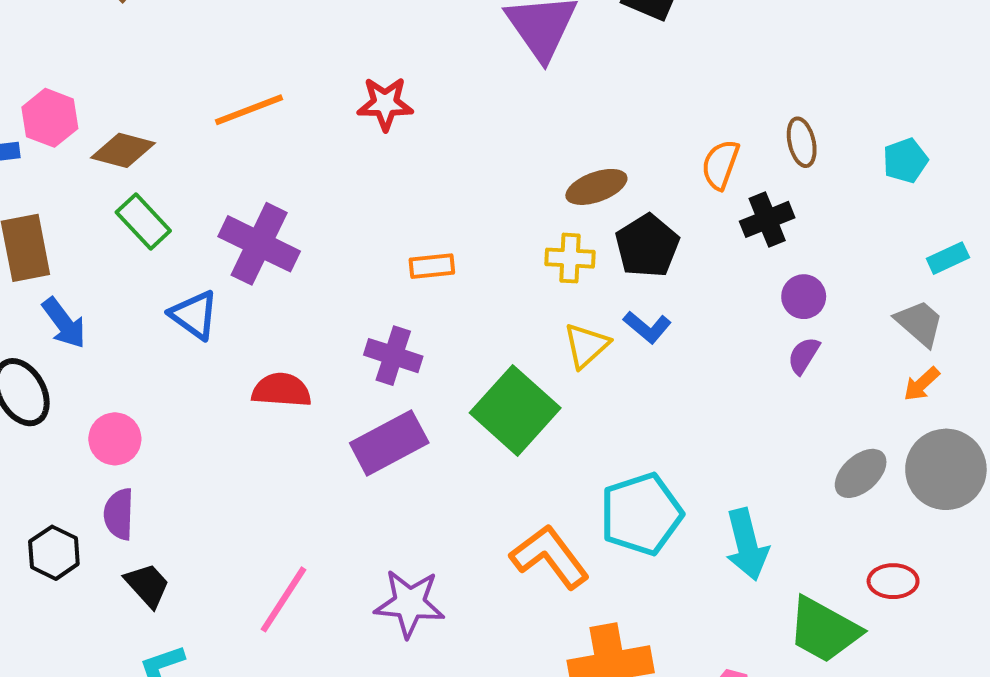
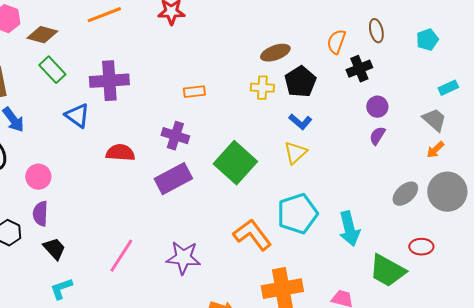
purple cross: (259, 244) -> (109, 81), turned -30
yellow triangle: (586, 345) -> (295, 153), moved

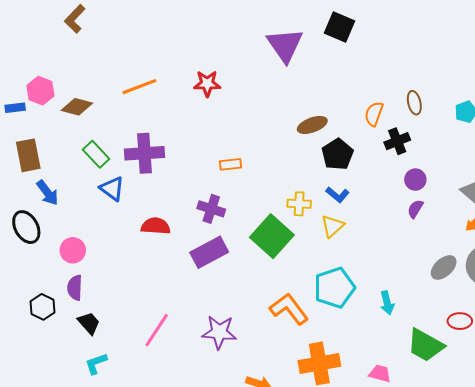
green rectangle: (52, 70) -> (96, 154), moved
yellow cross: (262, 88) -> (299, 204), moved
cyan arrow: (349, 229) -> (387, 303), size x0.7

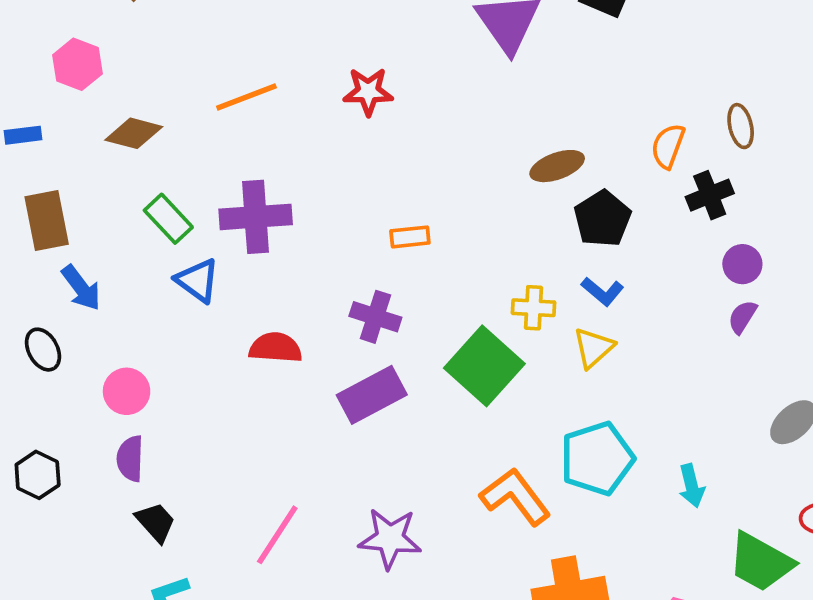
pink hexagon: (40, 91) -> (77, 64), moved
black ellipse: (26, 227) -> (43, 350), size x0.7
black hexagon: (42, 307) -> (38, 475), moved

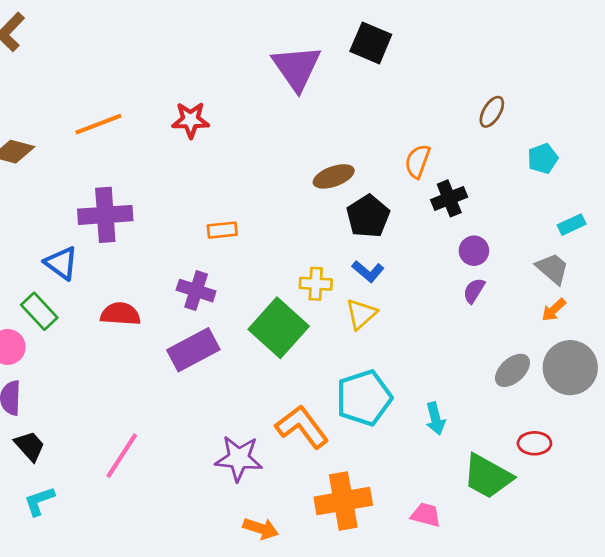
brown ellipse: (741, 126) -> (492, 112), moved, turned 44
green rectangle: (168, 219) -> (39, 311), moved
purple star: (390, 538) -> (239, 458), moved

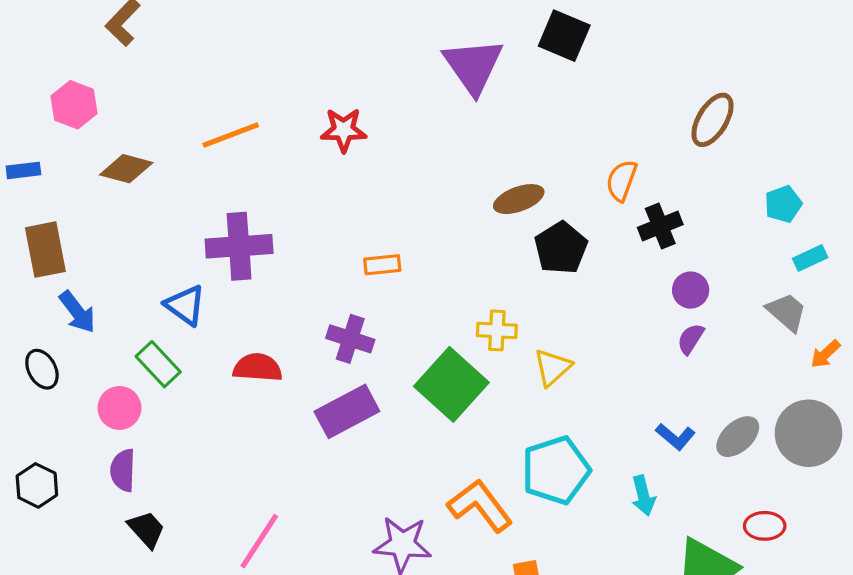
brown ellipse: (492, 112) -> (712, 120), size x1.4
cyan pentagon: (543, 159) -> (783, 204), moved
blue L-shape: (368, 271) -> (675, 437), moved
orange arrow: (554, 310) -> (825, 354), moved

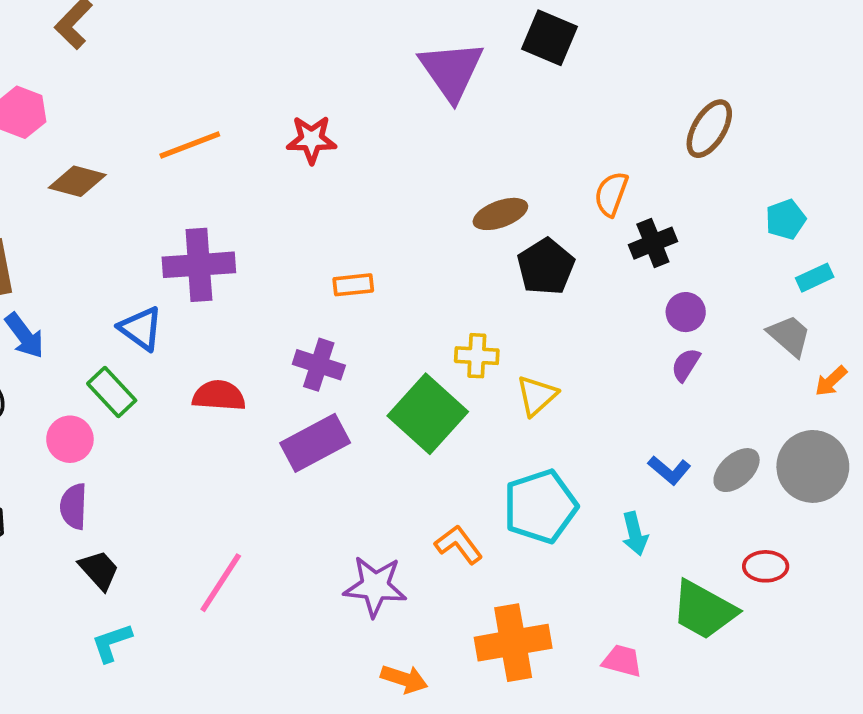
orange L-shape: (480, 506) -> (459, 545), size x0.7

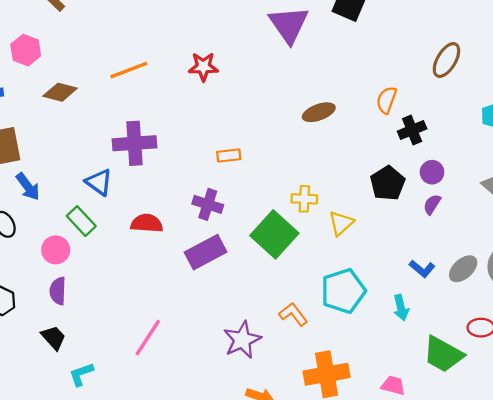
black pentagon: (546, 267) -> (388, 183), moved
black trapezoid: (99, 570) -> (53, 338), moved
purple star: (375, 586) -> (242, 340), turned -30

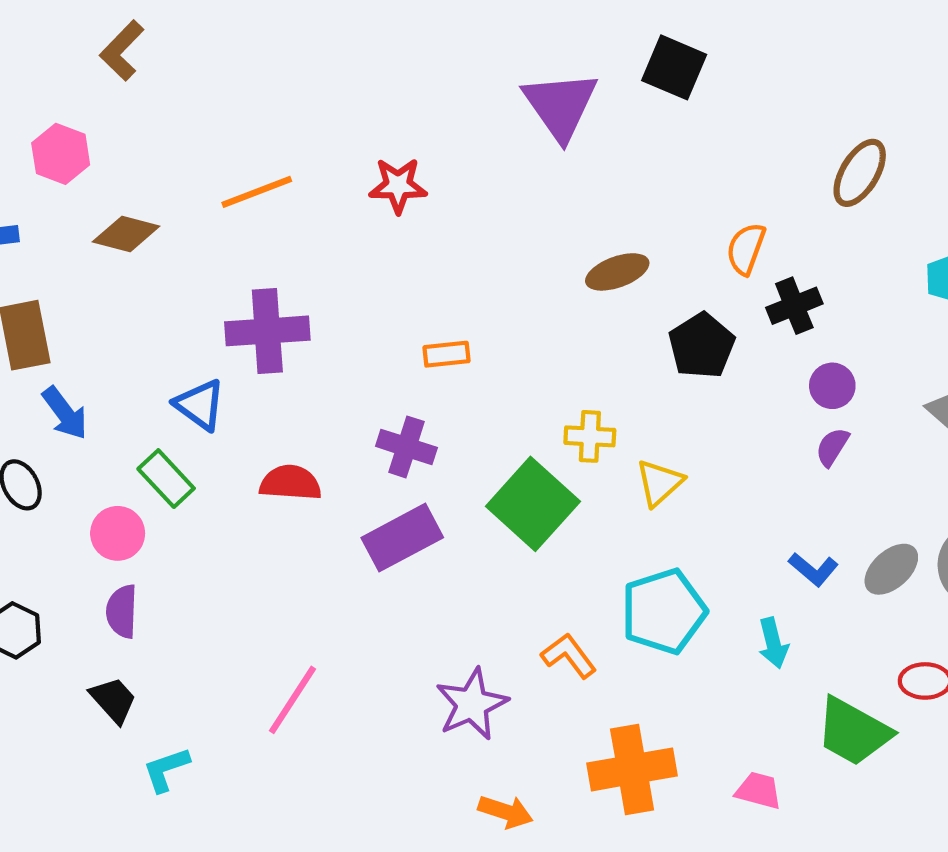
black pentagon: (388, 183) -> (702, 346), moved

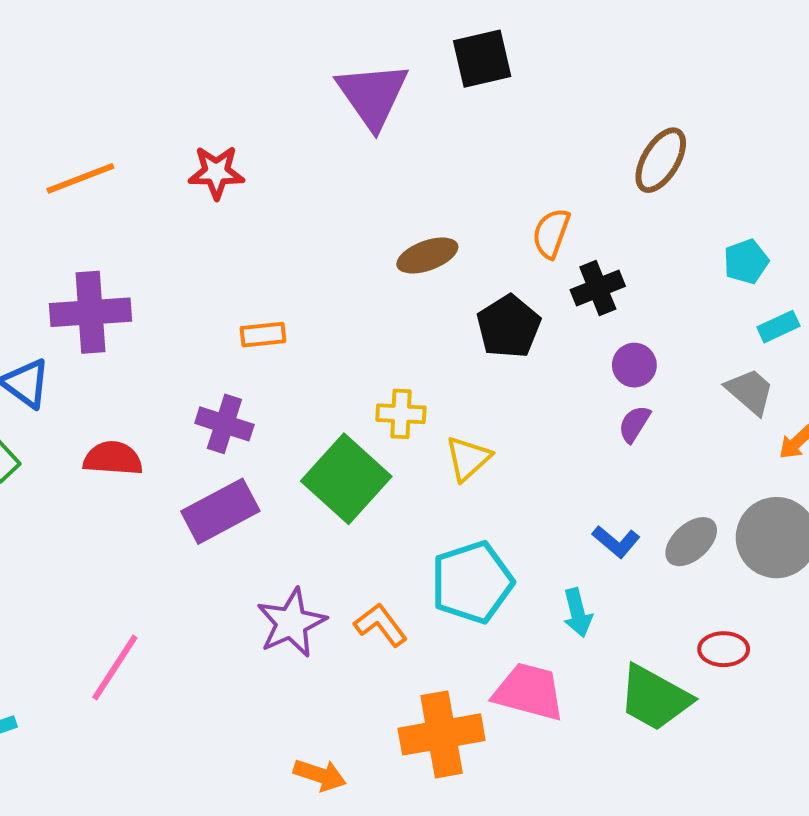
black square: (674, 67) -> (482, 59), turned -36
purple star: (472, 704) -> (291, 623), moved
pink trapezoid: (759, 791) -> (529, 692), moved, size x1.6

